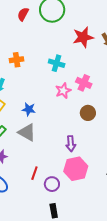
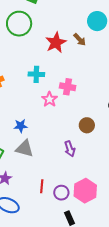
brown circle: (88, 113) -> (87, 125), moved
pink hexagon: (76, 169) -> (85, 191), moved

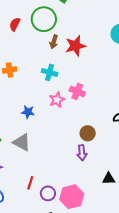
brown arrow: (80, 40) -> (54, 42), moved, turned 48
blue star: (21, 126) -> (28, 112), moved
purple arrow: (70, 149) -> (82, 153), moved

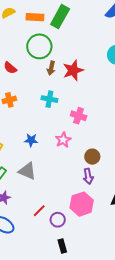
red semicircle: (15, 24) -> (10, 68), moved, turned -72
pink star: (57, 100) -> (63, 140), moved
red line: (30, 183) -> (39, 211), turned 32
pink hexagon: (72, 197) -> (82, 204), moved

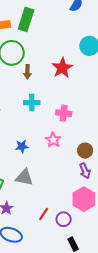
red star: (73, 70) -> (62, 68), moved

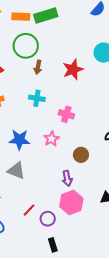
green rectangle: (26, 20) -> (46, 16), turned 45
blue star: (22, 146) -> (19, 140), size x1.5
purple arrow: (85, 171) -> (67, 178), moved

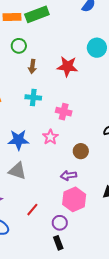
green circle: (26, 46) -> (19, 46), size x0.6
red star: (73, 69) -> (67, 66), turned 30
purple arrow: (67, 178) -> (68, 176), turned 98
purple circle: (48, 219) -> (60, 223), moved

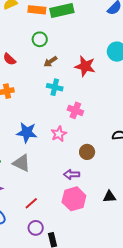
brown arrow: (32, 66) -> (50, 62), turned 40
cyan cross: (33, 97) -> (55, 87), moved
purple circle: (60, 223) -> (36, 228), moved

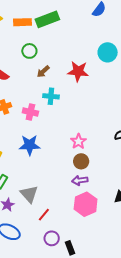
pink cross: (75, 110) -> (30, 112), moved
pink star: (59, 134) -> (78, 141), moved
brown circle: (87, 152) -> (81, 161), moved
gray triangle: (21, 163) -> (29, 194), moved, turned 30

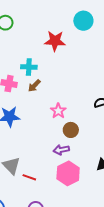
brown arrow: (43, 72) -> (34, 86), moved
brown circle: (81, 161) -> (71, 130), moved
red line: (44, 215) -> (29, 177), moved, turned 72

